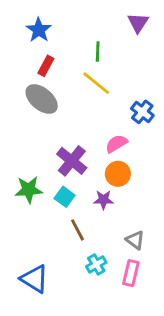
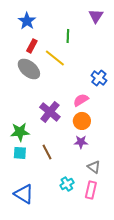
yellow line: (96, 83) -> (55, 58), moved
cyan square: (65, 197) -> (20, 153), moved, turned -32
purple star: (103, 200) -> (81, 142), moved
brown line: (78, 230) -> (47, 152), moved

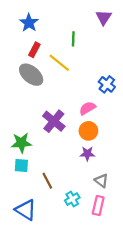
brown line: (47, 152) -> (47, 181), moved

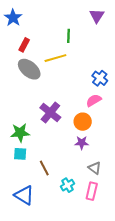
blue star: (29, 23) -> (13, 18), moved
red rectangle: (34, 50) -> (24, 45), moved
yellow line: (59, 63) -> (55, 58), turned -55
pink semicircle: (87, 108) -> (94, 100), moved

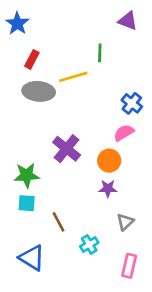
purple triangle: (97, 16) -> (128, 21), turned -42
green line: (69, 36) -> (100, 53), moved
gray ellipse: (29, 69) -> (39, 91), turned -35
gray triangle: (95, 168) -> (125, 222), turned 40
pink rectangle: (92, 191) -> (129, 266), moved

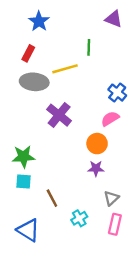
blue star: (17, 24) -> (39, 21), moved
purple cross: (67, 149) -> (59, 115), moved
pink rectangle: (129, 266) -> (115, 224), moved

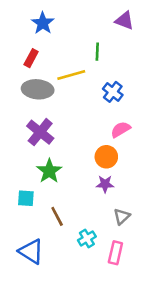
blue cross: (117, 93) -> (113, 92), moved
purple cross: (59, 115) -> (40, 132), moved
green star: (23, 157) -> (49, 171), moved, turned -30
pink rectangle: (115, 224) -> (115, 253), moved

